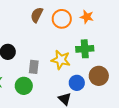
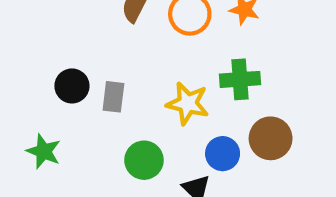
gray rectangle: (34, 67) -> (113, 97), moved
green circle: (24, 86) -> (144, 160), moved

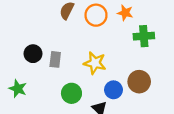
green cross: (240, 79) -> (144, 36), moved

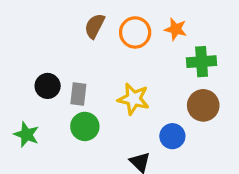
brown circle: (139, 82) -> (203, 105), moved
blue circle: (113, 90) -> (172, 136), moved
green circle: (71, 93) -> (85, 126), moved

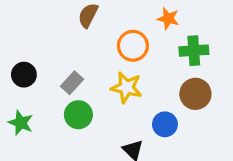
orange circle: (135, 32) -> (133, 46), moved
black circle: (48, 86) -> (24, 75), moved
gray rectangle: (78, 94) -> (72, 83), turned 35

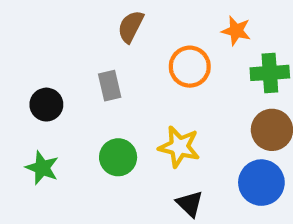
gray rectangle: (72, 83) -> (110, 86), moved, turned -55
yellow star: (126, 87) -> (179, 147), moved
blue circle: (165, 124) -> (261, 183), moved, size x1.4

